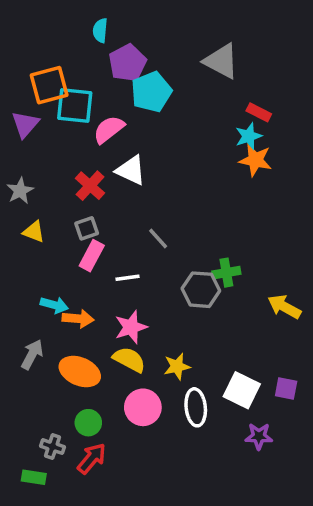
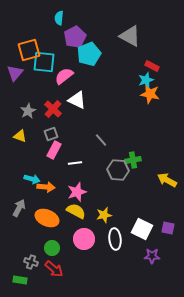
gray star: (20, 191) -> (28, 111), moved
gray line: (158, 239) -> (101, 140), moved
red arrow: (92, 458) -> (54, 269), turned 90

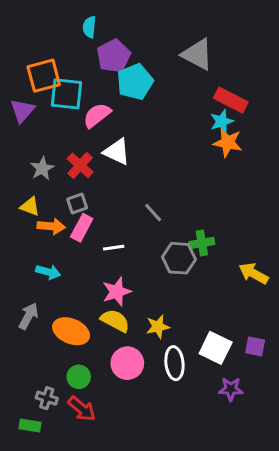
red rectangle: (152, 66) -> (231, 100), size x1.5
orange arrow: (46, 187) -> (51, 226), moved

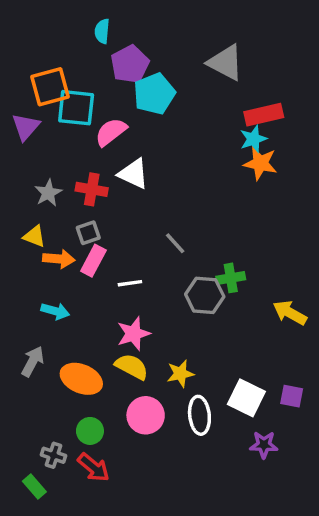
red rectangle: (231, 100) -> (264, 115), turned -40
red cross: (80, 165) -> (92, 189), turned -32
green rectangle: (30, 426) -> (34, 487), turned 40

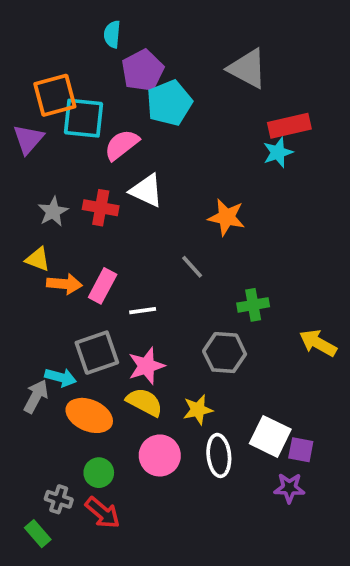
orange star: (260, 163) -> (226, 217), moved
gray square: (88, 233) -> (97, 353), moved, size x1.6
gray hexagon: (205, 295) -> (225, 353), moved
cyan arrow: (55, 311) -> (61, 377), moved
purple square: (292, 396) -> (301, 450), moved

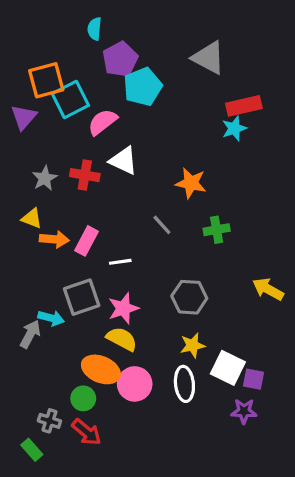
cyan square: (84, 118) -> (70, 100), turned -33
green cross: (253, 305) -> (217, 230), moved
yellow star: (198, 410) -> (192, 345), moved
orange ellipse: (89, 415) -> (101, 369), moved

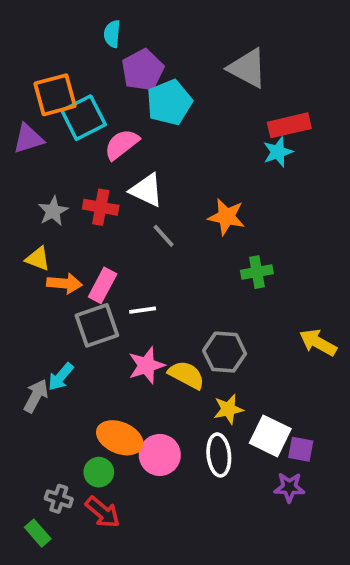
purple triangle: (24, 117) -> (28, 139), turned 32
gray line: (162, 225) -> (164, 236), moved
gray square: (82, 297) -> (97, 325), moved
cyan arrow: (51, 318) -> (61, 377), turned 115
yellow semicircle: (122, 339) -> (186, 375), moved

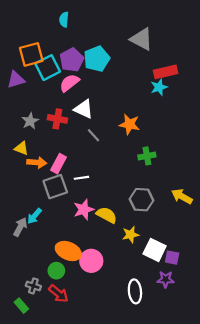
purple pentagon: (143, 70) -> (72, 60), moved
gray hexagon: (225, 352) -> (141, 200), moved
white ellipse: (219, 455) -> (135, 291), moved

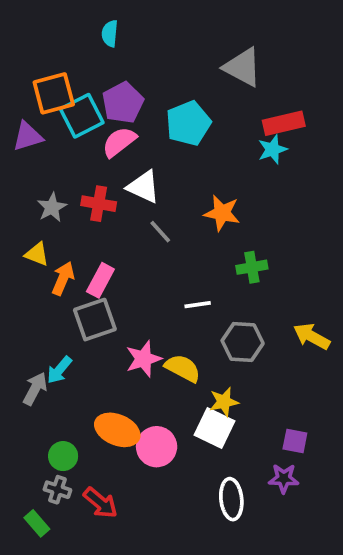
cyan pentagon: (97, 59) -> (188, 123), moved
orange arrow: (37, 163) -> (63, 278), turned -72
white line: (81, 178) -> (198, 305), moved
white square: (155, 250) -> (215, 428), moved
green circle: (56, 271) -> (63, 456), moved

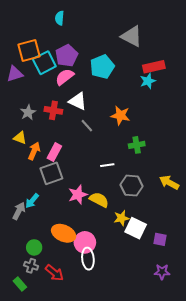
white square: (215, 428) -> (136, 228), moved
purple star: (284, 478) -> (162, 272), moved
white ellipse: (231, 499) -> (88, 259), moved

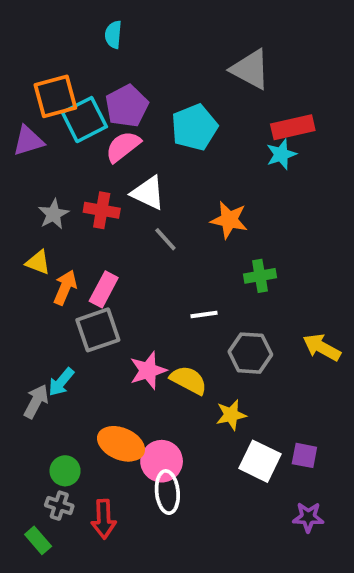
white square: (136, 228) -> (260, 461), moved
red arrow: (54, 273) -> (104, 519), turned 48

